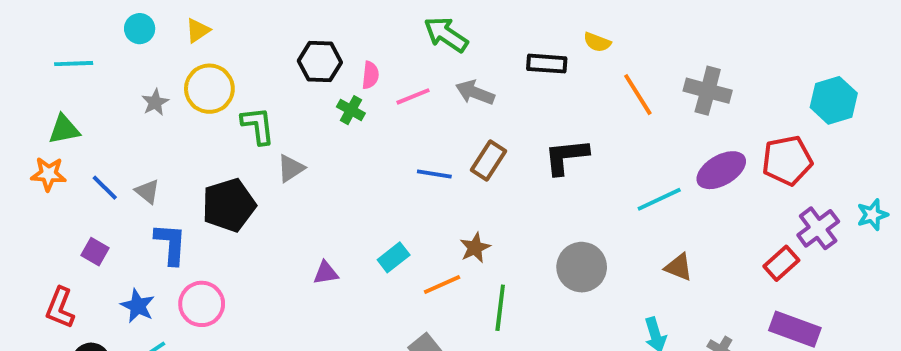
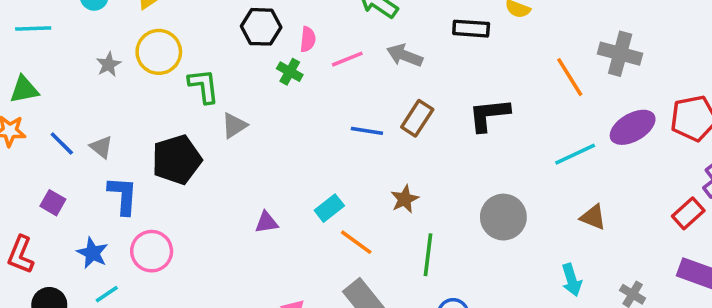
orange line: (638, 95) -> (570, 77), moved
orange line: (442, 285) -> (356, 242), moved, turned 60

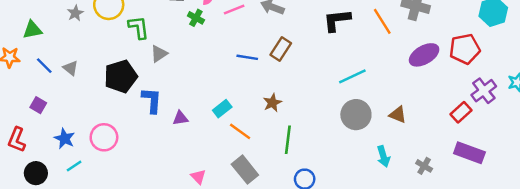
green triangle: (24, 90) -> (32, 30), moved
black L-shape: (489, 115) -> (337, 20), moved
cyan line: (575, 154) -> (352, 76), moved
blue L-shape: (123, 195) -> (152, 100), moved
gray circle: (503, 217) -> (356, 115), moved

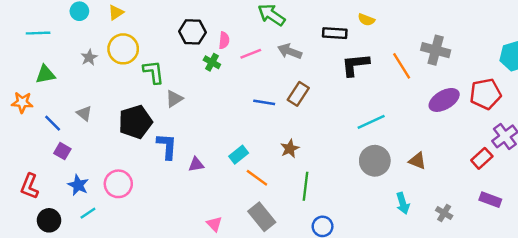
blue line: (44, 66) -> (53, 123), moved
purple square: (38, 105) -> (62, 151), moved
purple rectangle: (469, 153) -> (490, 200), size x0.7

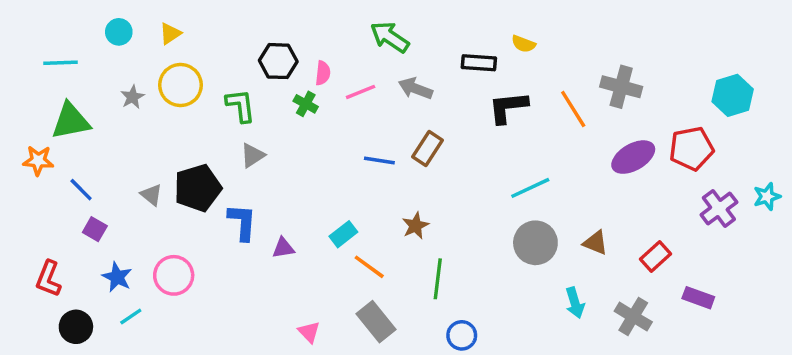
green L-shape: (154, 72) -> (241, 106), moved
green triangle: (45, 74) -> (71, 121), size x1.4
gray triangle: (84, 113) -> (151, 195), moved
red rectangle: (482, 158) -> (655, 256), moved
gray cross: (444, 213) -> (633, 317), size x1.5

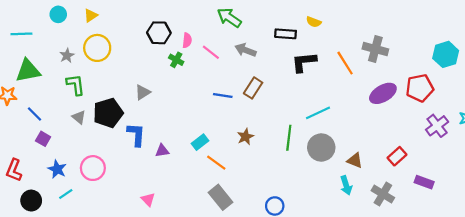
pink line: (361, 92) -> (211, 52), turned 60
green L-shape: (241, 106) -> (76, 85), moved
brown triangle: (595, 243) -> (355, 160), moved
green line: (438, 279) -> (289, 138), moved
pink triangle: (309, 332) -> (148, 199), moved

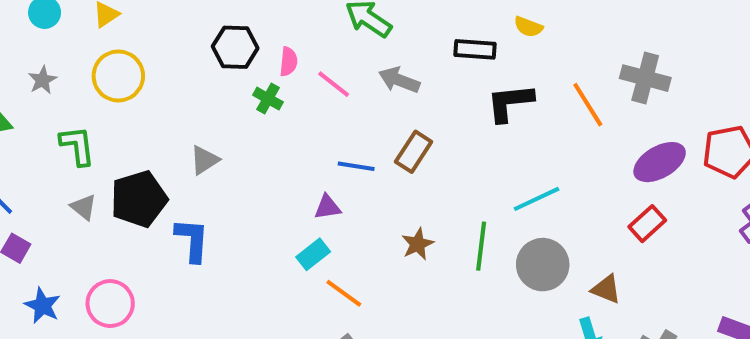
gray star: (67, 55) -> (42, 80), moved
brown star: (245, 137) -> (418, 244), moved
purple triangle: (162, 151) -> (327, 207), moved
red rectangle: (397, 156) -> (647, 224), moved

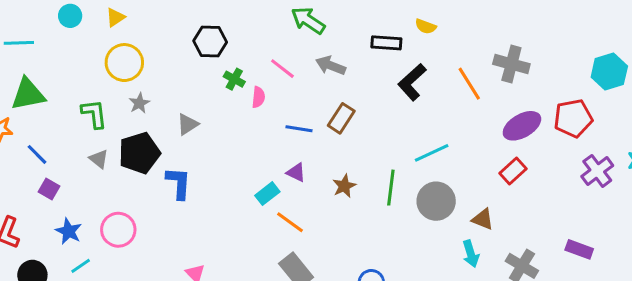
pink semicircle: (288, 62) -> (258, 97), moved
gray star: (42, 80) -> (139, 103), moved
black L-shape: (510, 103) -> (412, 82), turned -36
purple triangle: (327, 207) -> (296, 172), moved, turned 35

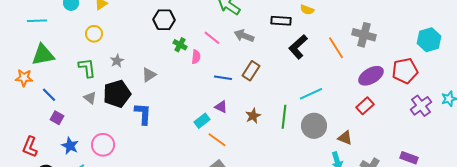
yellow circle: (124, 63) -> (94, 34), moved, size x0.7

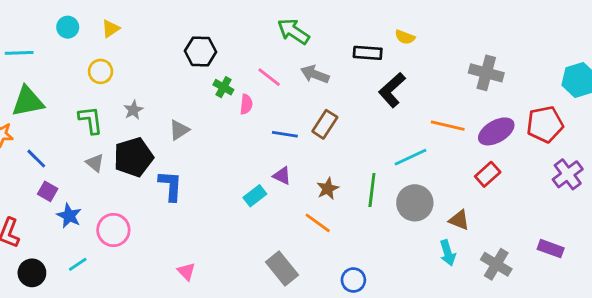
orange line: (336, 48) -> (448, 126), moved, turned -45
orange line: (217, 140) -> (318, 223), moved
blue star: (70, 146) -> (69, 216), moved

